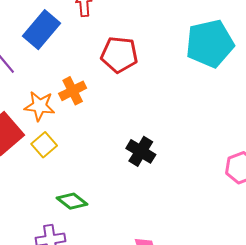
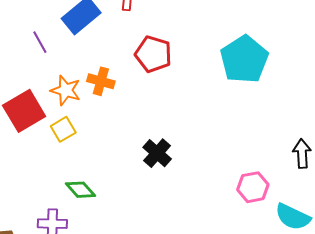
cyan pentagon: (210, 44) -> (244, 59), turned -30
orange cross: (73, 91) -> (101, 81), turned 32

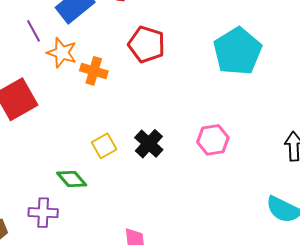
orange star: (66, 90) -> (62, 53), moved
yellow square: (63, 129) -> (104, 146), moved
pink hexagon: (253, 187) -> (213, 140), moved

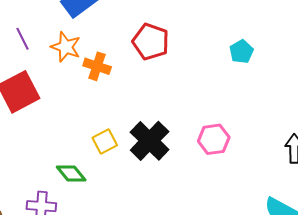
purple line: (33, 31) -> (23, 39), moved
cyan pentagon: (237, 51) -> (241, 52), size x0.5
black cross: (149, 144) -> (150, 141), size x1.4

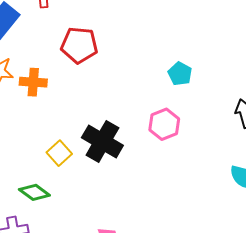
cyan pentagon: (241, 52) -> (180, 74), moved

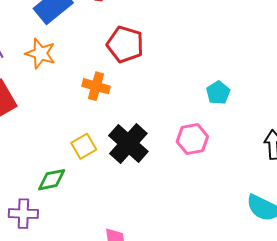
orange cross: (33, 82) -> (96, 86), moved
green diamond: (34, 192) -> (52, 180), turned -60

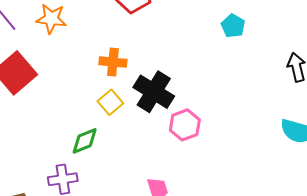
orange cross: (96, 86) -> (113, 62), moved
pink hexagon: (192, 139) -> (185, 125), moved

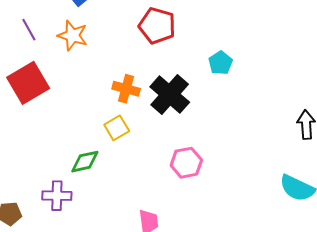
cyan pentagon: (233, 26) -> (220, 63), moved
black cross: (154, 92) -> (170, 94), moved

